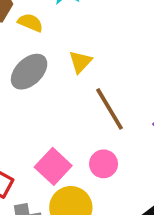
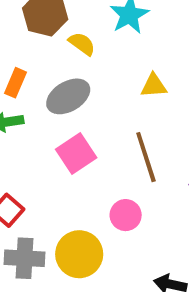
yellow triangle: (80, 62) -> (154, 86), moved, turned 30
pink square: (53, 166) -> (76, 153), moved

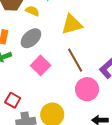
yellow triangle: (154, 86) -> (72, 24), size x1.6
pink circle: (126, 215) -> (87, 89), moved, size x1.5

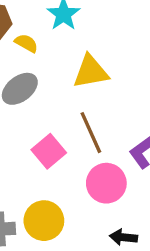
pink square: (41, 65) -> (49, 151), moved

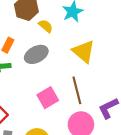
yellow triangle: (91, 72) -> (84, 51), turned 40

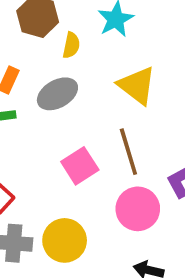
yellow semicircle: (46, 26) -> (71, 45), turned 64

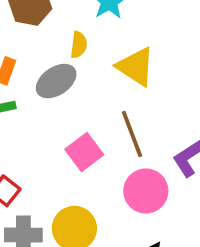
yellow semicircle: (71, 45) -> (79, 45), moved

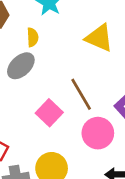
yellow triangle: (136, 67) -> (99, 38), moved

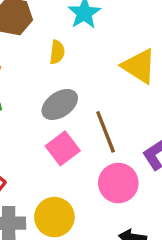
gray ellipse: (21, 66) -> (60, 104), moved

